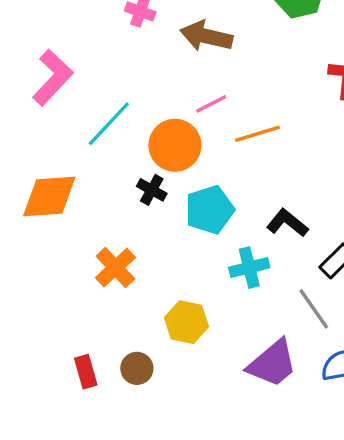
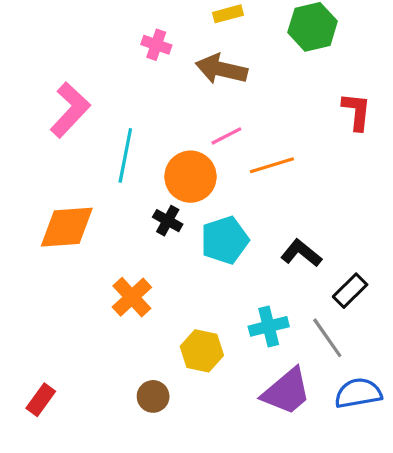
cyan line: (109, 124) -> (125, 155), turned -32
cyan cross: (249, 268) -> (269, 326), moved
red rectangle: (86, 372) -> (41, 400), moved, turned 52

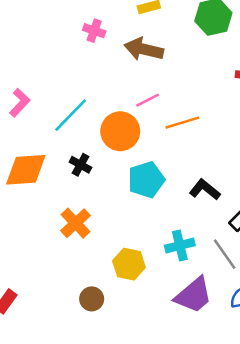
pink L-shape: (70, 110) -> (20, 103), moved, size x0.7
cyan line: (125, 155) -> (71, 115), turned 33
black cross: (168, 221) -> (80, 165), moved

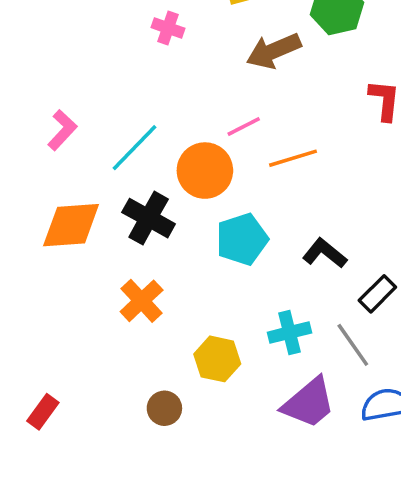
brown arrow: (144, 49) -> (274, 51), moved, turned -36
black cross: (80, 165) -> (149, 218), size x1.6

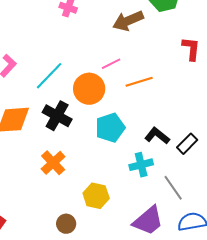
black rectangle: (377, 294) -> (187, 144), moved
cyan cross: (289, 333) -> (141, 165), moved

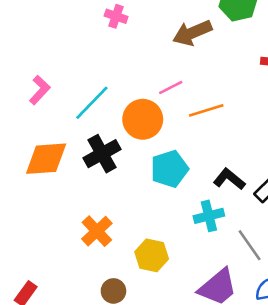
black cross: (57, 116) -> (102, 154), turned 32
orange cross: (53, 163) -> (97, 231), moved

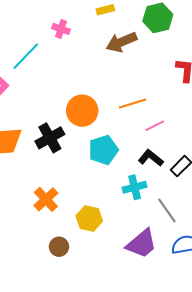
pink line: (171, 87) -> (155, 126), moved
cyan line: (92, 103) -> (26, 56), moved

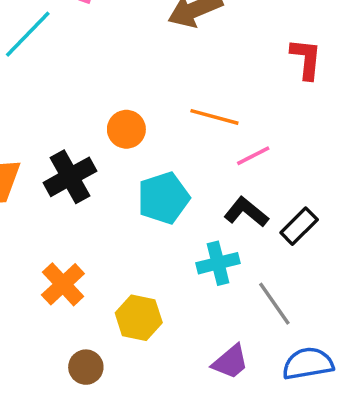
orange line: (133, 104) -> (214, 117), turned 32
orange circle: (82, 111) -> (126, 129), size x0.7
purple trapezoid: (142, 244) -> (230, 362), size x0.7

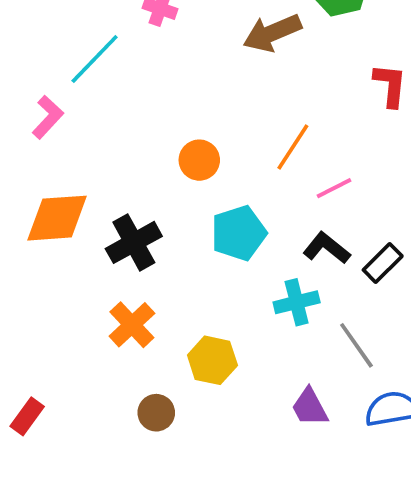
orange line: (214, 117) -> (293, 147), turned -72
black cross: (70, 177) -> (134, 242), moved
purple trapezoid: (230, 362) -> (310, 407), turned 102

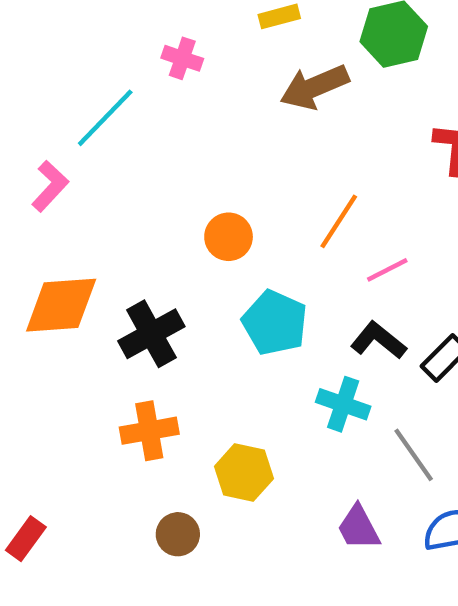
cyan pentagon: (239, 233) -> (275, 323), turned -30
cyan cross: (297, 302) -> (343, 404), turned 33
orange cross: (132, 325) -> (149, 431), turned 33

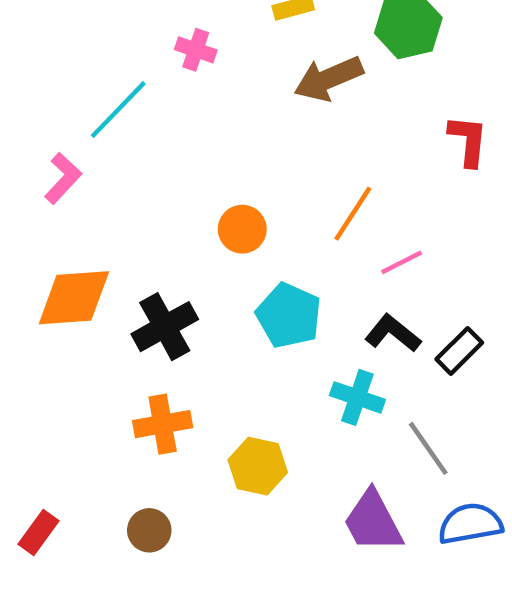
purple trapezoid: (359, 528) -> (373, 521), size x1.4
brown circle: (178, 534) -> (149, 530), moved

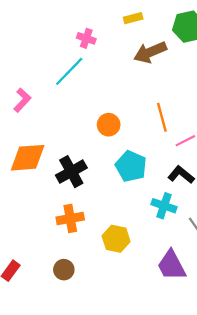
cyan line: (118, 110) -> (69, 71), moved
orange line: (353, 214) -> (162, 117), turned -48

